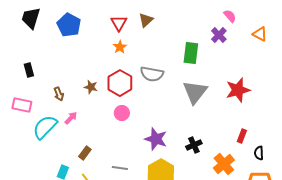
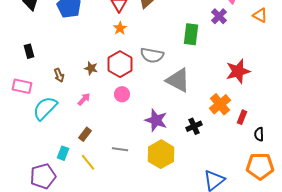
gray triangle: (195, 92) -> (178, 80), moved, turned -40
pink arrow: (71, 118) -> (84, 99), moved
orange cross: (224, 164) -> (220, 104), moved

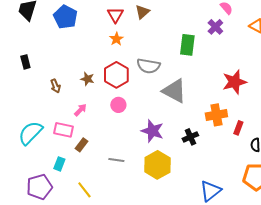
pink rectangle: (22, 86) -> (63, 130), moved
orange cross: (220, 104) -> (216, 115), turned 30
cyan semicircle: (45, 108) -> (30, 133), moved
yellow line: (88, 162) -> (84, 190), moved

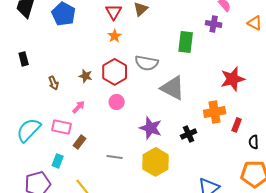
purple cross: (215, 27) -> (214, 24), turned -35

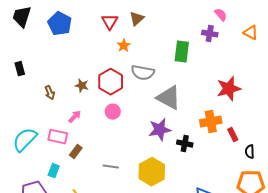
orange star: (115, 36) -> (124, 46), moved
red rectangle: (237, 125) -> (233, 135), turned -48
purple star: (151, 128) -> (160, 130), moved, turned -30
black cross: (189, 134) -> (185, 144), turned 35

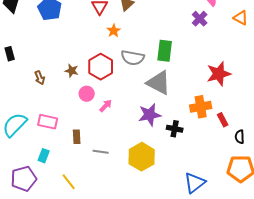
purple cross: (210, 34) -> (200, 19), turned 35
green rectangle: (182, 52) -> (165, 51), moved
pink circle: (113, 112) -> (87, 94), moved
pink arrow: (75, 117) -> (106, 106), moved
brown rectangle: (76, 152) -> (77, 137), moved, turned -40

